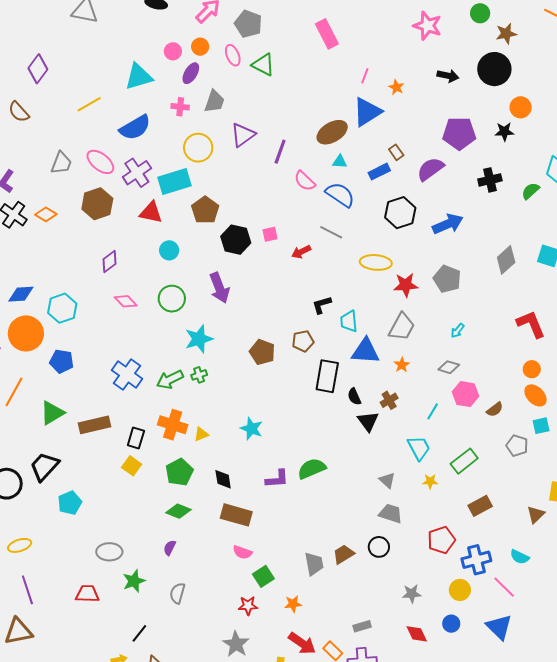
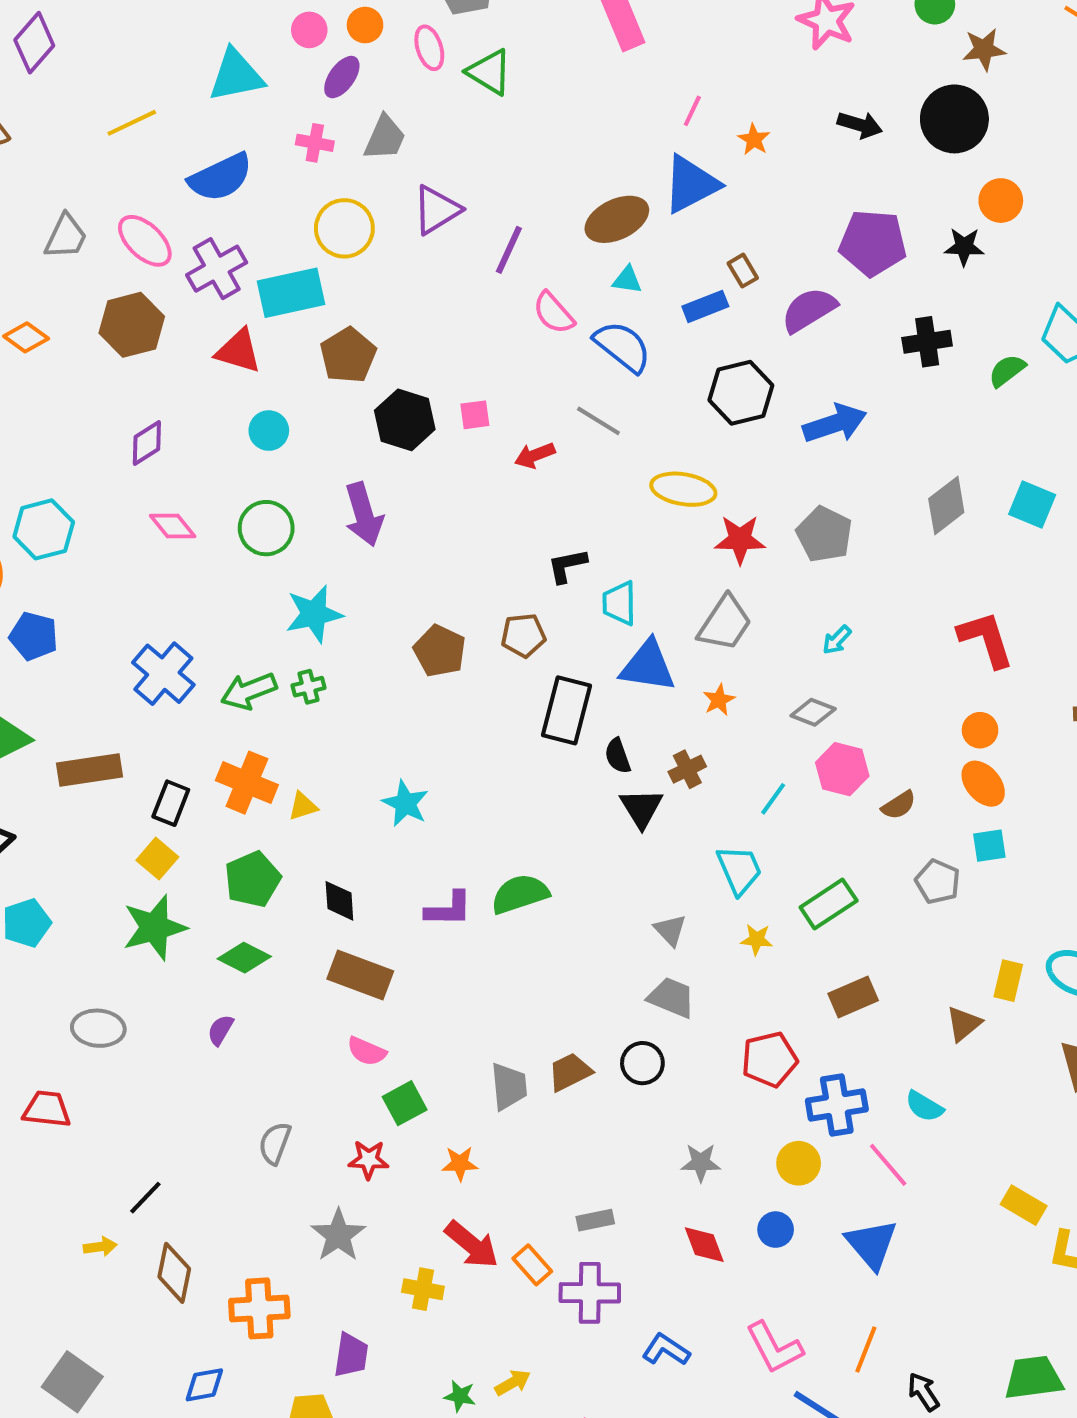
green star: (134, 581) -> (154, 927), moved, size x1.4
gray semicircle: (177, 593) -> (275, 1143), moved

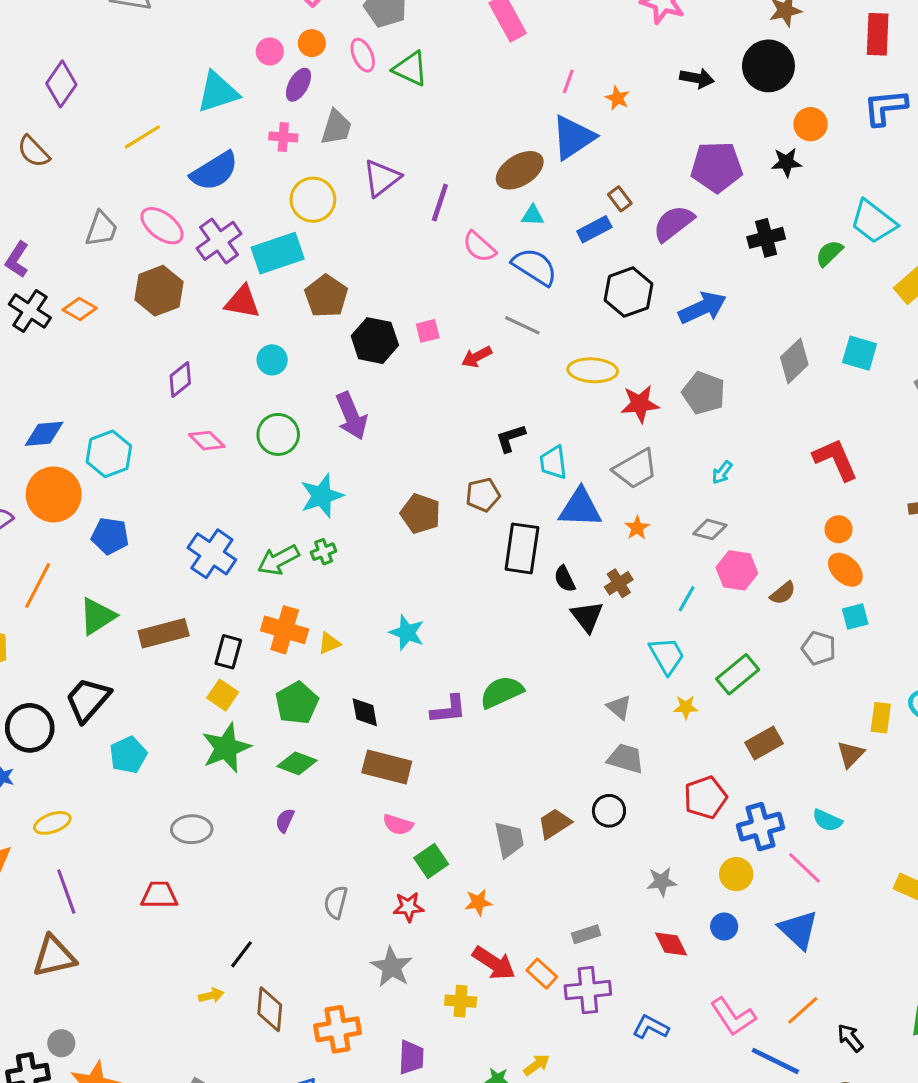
gray trapezoid: (725, 623) -> (635, 469), turned 33
orange line: (866, 1350) -> (803, 1010), turned 33

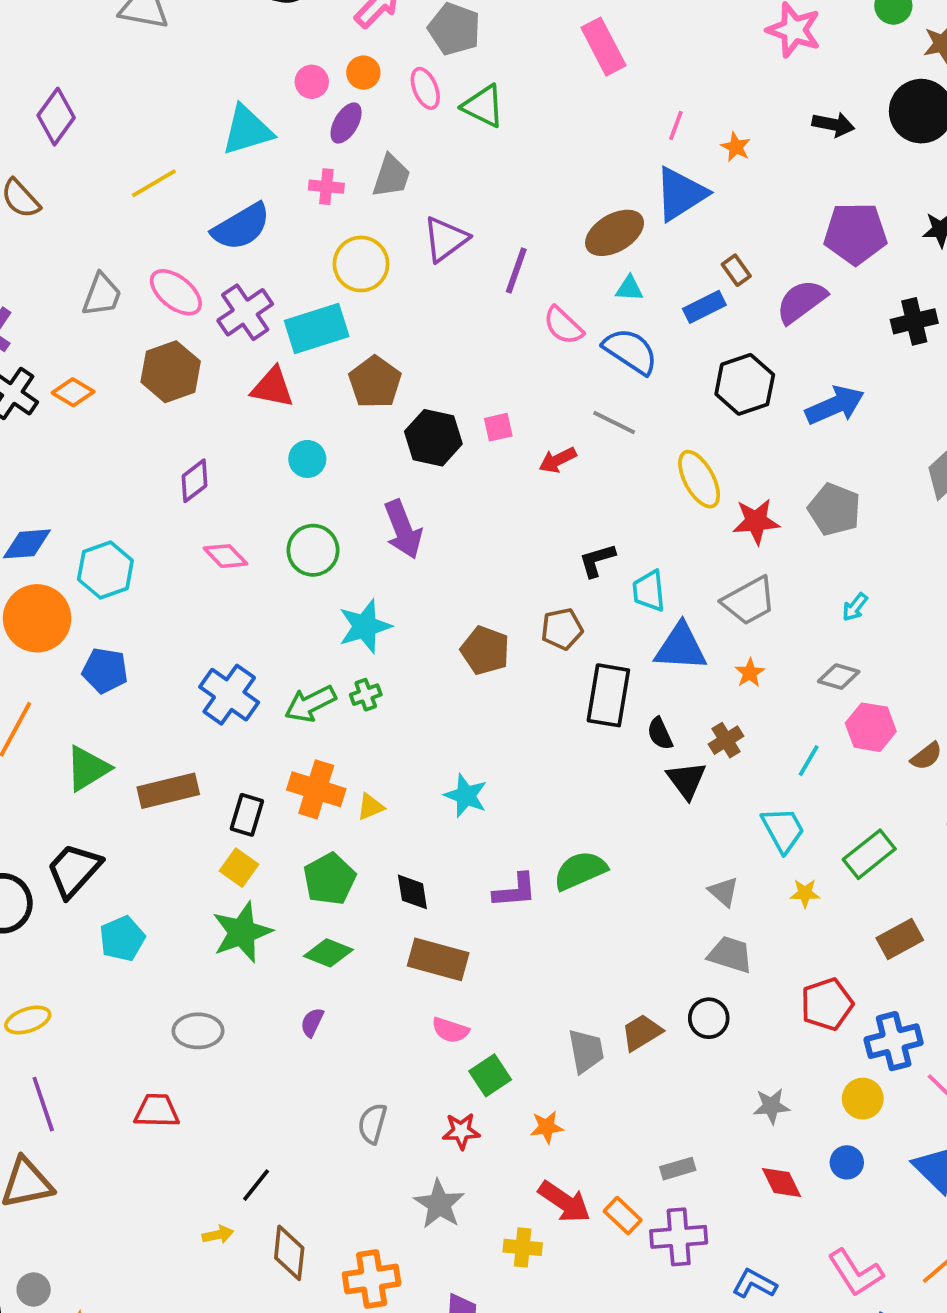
yellow ellipse: (593, 370) -> (699, 479), turned 57

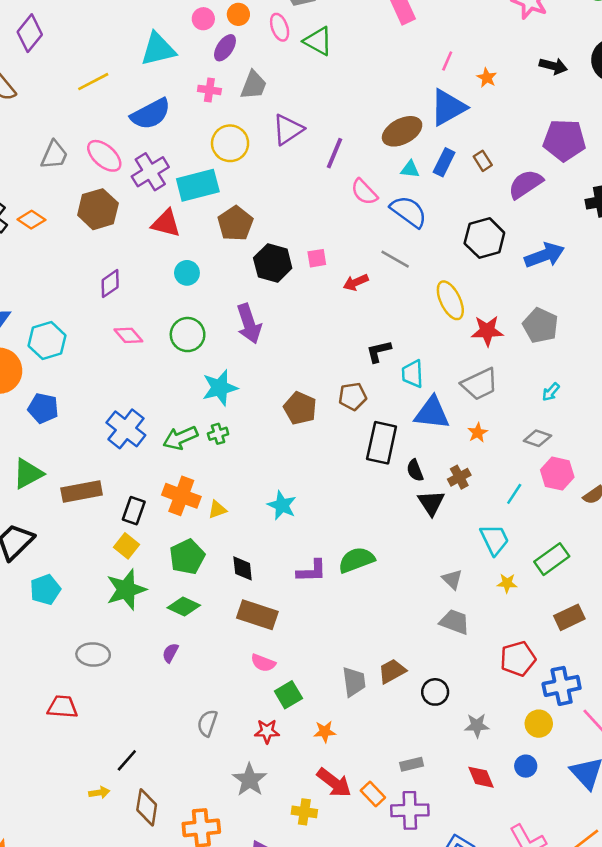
blue rectangle: (704, 307) -> (444, 162), moved, turned -40
black circle: (709, 1018) -> (435, 692), moved

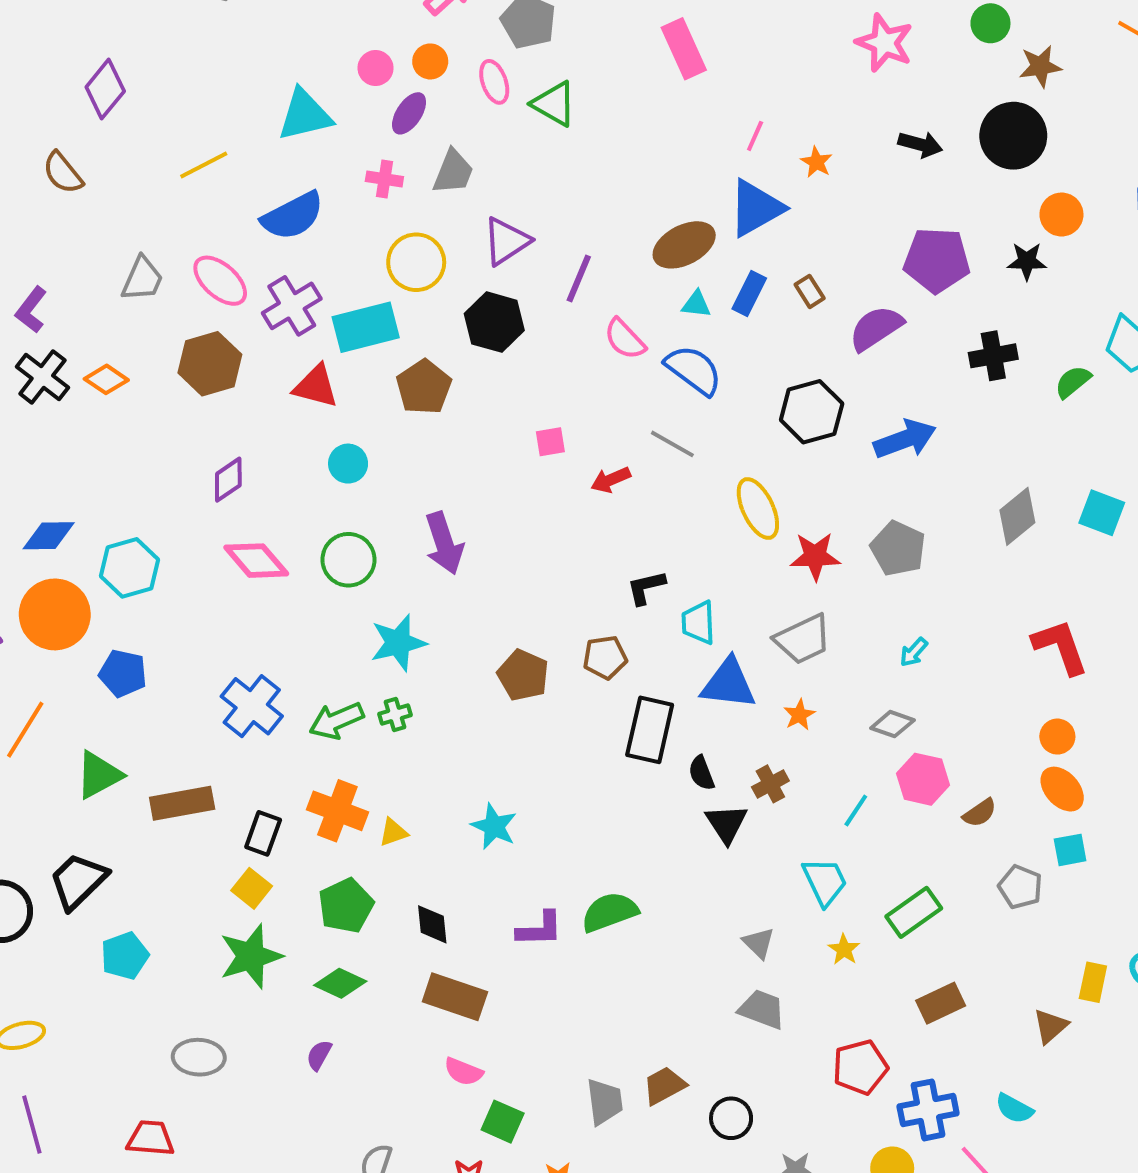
black hexagon: (273, 263) -> (494, 322), moved
pink diamond: (128, 335) -> (256, 561), size x1.4
yellow star: (507, 583) -> (844, 949), turned 30
green square: (288, 695) -> (503, 1122), turned -36

